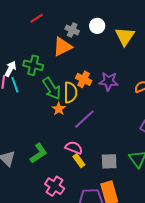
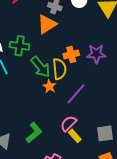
orange cross: (84, 79) -> (71, 55), turned -35
pink semicircle: (74, 148) -> (68, 123), turned -60

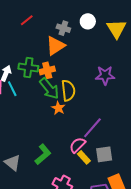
orange cross: (71, 55) -> (47, 70), moved
purple line: (76, 94) -> (92, 128), moved
gray square: (105, 133) -> (104, 154), moved

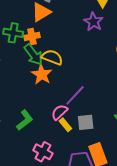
purple star: (105, 75) -> (93, 22), moved, turned 30
yellow semicircle: (68, 90) -> (52, 57), turned -65
orange star: (58, 108) -> (42, 74), size x1.5

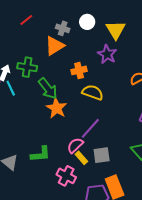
orange cross: (32, 36) -> (79, 70), moved
yellow semicircle: (52, 57) -> (93, 92), moved
green L-shape: (25, 120) -> (41, 154), turned 35
pink cross: (43, 152) -> (66, 176), moved

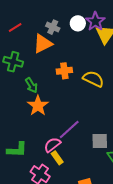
red line: (26, 20) -> (15, 28), moved
purple star: (107, 54) -> (95, 21), moved
green arrow: (48, 89) -> (31, 85), size x0.7
yellow semicircle: (93, 92) -> (93, 79), moved
gray square: (102, 155) -> (100, 141), moved

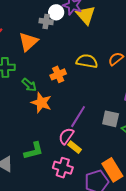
gray cross: (53, 27) -> (46, 22), moved
orange cross: (64, 71) -> (58, 74), moved
gray square: (100, 141) -> (111, 119), turned 30

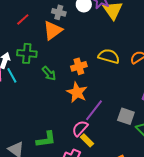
gray cross: (46, 22) -> (59, 12), moved
orange star: (41, 103) -> (77, 92), moved

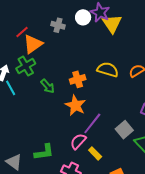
orange triangle: (53, 30) -> (33, 44), moved
green cross: (27, 53) -> (26, 66), turned -36
gray square: (126, 116) -> (124, 130), turned 30
yellow rectangle: (87, 140) -> (95, 153), moved

